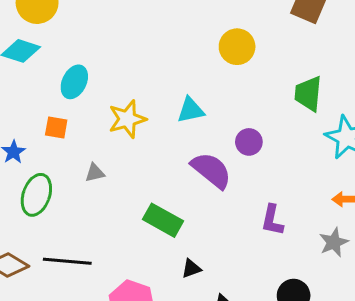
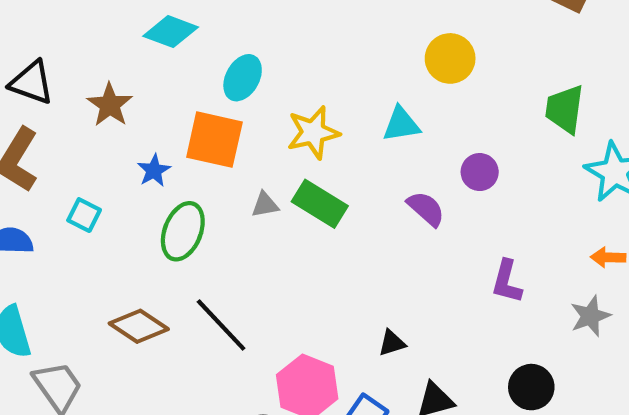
yellow circle: (237, 47) -> (450, 58), moved
orange square: (56, 127) -> (214, 140), size x1.8
purple semicircle: (211, 170) -> (426, 209), size x0.7
green rectangle: (163, 220) -> (320, 204), moved
black line: (67, 261) -> (221, 325), turned 39

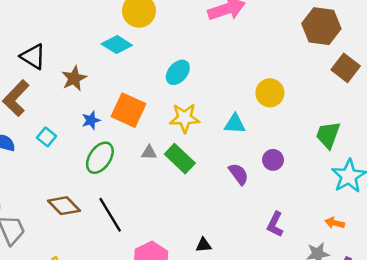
cyan ellipse: (243, 78) -> (178, 72), moved

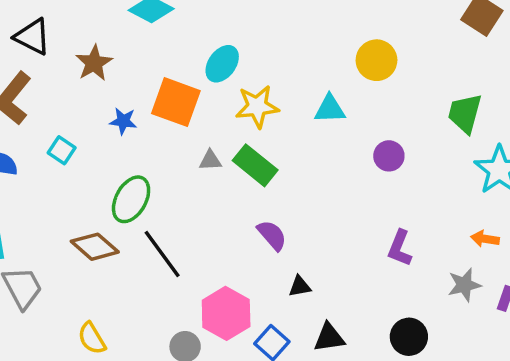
cyan ellipse: (178, 72) -> (222, 64), moved
blue star: (91, 120) -> (123, 121), turned 30
green ellipse: (100, 158) -> (131, 199), moved
purple semicircle: (239, 174) -> (272, 235), moved

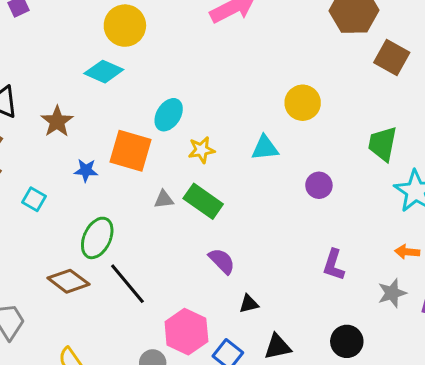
yellow star: (257, 106) -> (201, 150), size x0.7

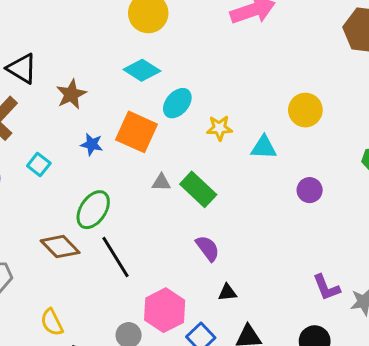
cyan diamond: (104, 72) -> (142, 70), moved
yellow star: (201, 150) -> (219, 128), moved
purple L-shape: (334, 265) -> (326, 287), moved, turned -48

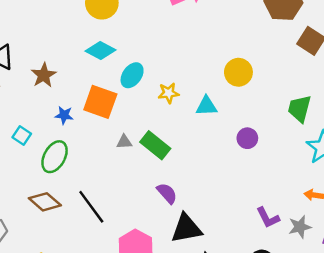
green ellipse: (93, 210) -> (55, 157), moved
black triangle: (227, 292) -> (186, 228), size x2.0

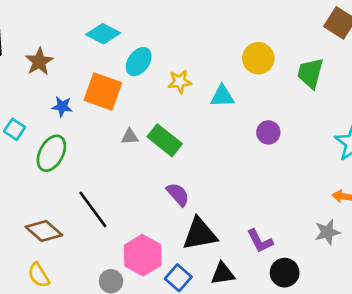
green trapezoid: (300, 109) -> (310, 73), moved
brown diamond: (45, 202) -> (44, 231), moved
purple L-shape: (268, 218) -> (260, 241), moved

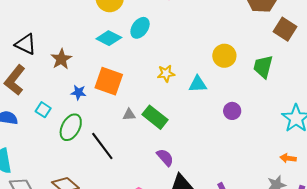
cyan ellipse: (139, 62) -> (140, 28), moved
black line: (93, 209) -> (102, 146), moved

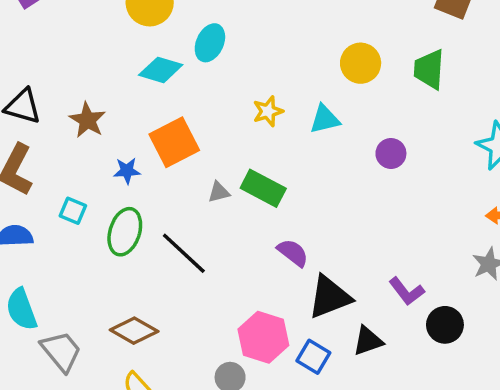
orange square: (109, 81) -> (174, 142), turned -36

